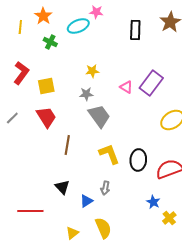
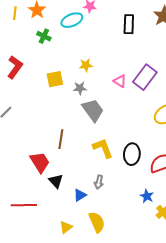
yellow line: (20, 27) -> (15, 13), moved
yellow square: (46, 86) -> (55, 79), moved
red trapezoid: (46, 117) -> (40, 162), moved

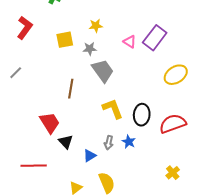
brown line: (61, 139) -> (71, 89), moved
blue star: (147, 196) -> (129, 142), moved

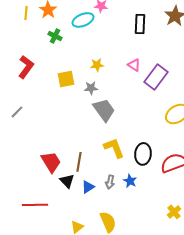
pink triangle: (130, 42) -> (134, 65), moved
brown line: (71, 89) -> (79, 162), moved
blue triangle: (90, 156) -> (88, 187), moved

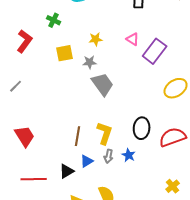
green cross: (55, 36) -> (54, 20), moved
yellow L-shape: (114, 148) -> (105, 133), moved, turned 40
red trapezoid: (51, 162) -> (25, 136), moved
black triangle: (67, 181) -> (67, 171), moved, turned 42

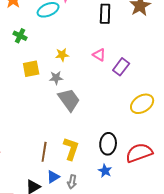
purple rectangle: (155, 51) -> (121, 67), size x0.7
blue star: (129, 155) -> (105, 171), moved
gray arrow: (109, 156) -> (72, 182), moved

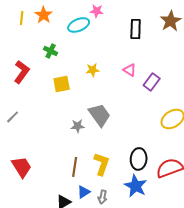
gray star: (56, 78) -> (78, 126), moved
blue star: (105, 171) -> (136, 186), size x1.6

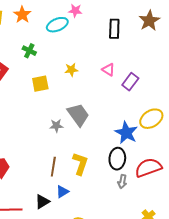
blue star: (136, 186) -> (126, 133), moved
gray arrow: (103, 197) -> (122, 182), moved

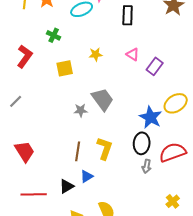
black rectangle: (114, 29) -> (128, 15), moved

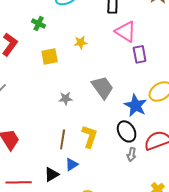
pink triangle: (133, 54) -> (126, 31), moved, size x1.6
purple rectangle: (155, 66) -> (140, 54), turned -48
gray trapezoid: (103, 99) -> (103, 87), moved
black ellipse: (142, 143) -> (127, 131), turned -35

